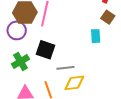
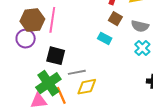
cyan rectangle: (96, 36) -> (105, 38), turned -56
green cross: (20, 62) -> (48, 83), moved, size x1.4

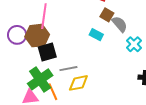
brown hexagon: (32, 20) -> (37, 36), moved
gray semicircle: (140, 26) -> (120, 24), moved, turned -144
black square: (56, 56) -> (47, 52), turned -30

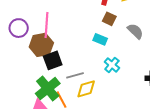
gray semicircle: (120, 24) -> (135, 31), moved
purple circle: (17, 35) -> (19, 28), moved
cyan cross: (134, 44) -> (112, 65), moved

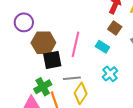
pink line: (46, 25) -> (75, 44), moved
green cross: (48, 88) -> (43, 87), size x0.7
yellow diamond: (86, 89) -> (81, 93), turned -50

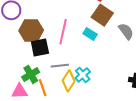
brown square: (115, 28) -> (102, 15), size x1.5
cyan cross: (110, 74) -> (83, 75), moved

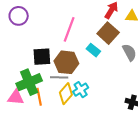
brown hexagon: (31, 30) -> (66, 62), moved
pink line: (63, 32) -> (69, 29), moved
green cross: (31, 74) -> (29, 82), size x1.4

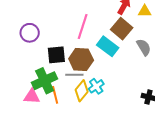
purple circle: (19, 16) -> (30, 33), moved
cyan rectangle: (93, 50) -> (108, 46), size x1.5

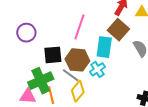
cyan rectangle: (108, 46) -> (104, 47), turned 60
gray line: (74, 75) -> (71, 75), turned 36
cyan cross: (96, 86) -> (97, 69), moved

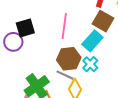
cyan rectangle: (104, 47) -> (92, 41), turned 45
black square: (53, 55) -> (25, 28), moved

